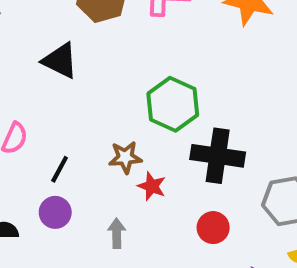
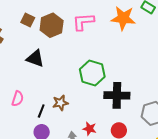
brown star: (125, 157) -> (60, 103), moved
red star: (152, 186) -> (89, 129), moved

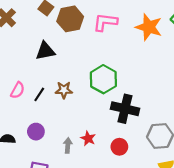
black triangle: (35, 58) -> (45, 51), turned -42
brown star: (60, 103) -> (64, 90), moved
black line: (41, 111) -> (39, 94), moved

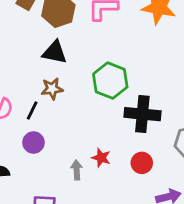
black triangle: (45, 51) -> (55, 52), moved, turned 30
brown star: (64, 90) -> (52, 89), moved
purple circle: (36, 132) -> (34, 143), moved

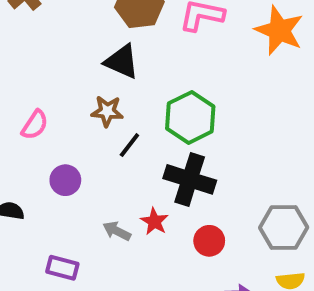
black line: (32, 110) -> (129, 145), moved
black cross: (142, 114) -> (190, 179), moved
gray arrow: (77, 170) -> (117, 231), turned -72

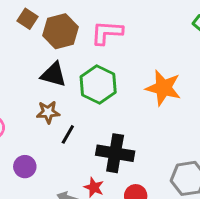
orange star: (279, 30) -> (163, 88), moved
green hexagon: (190, 117) -> (98, 85), moved

